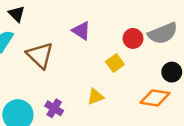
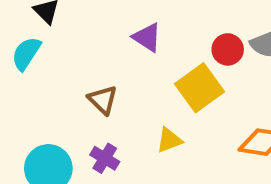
brown triangle: (40, 55) -> (103, 100), moved, size x0.7
yellow square: (115, 63) -> (199, 88), size x1.6

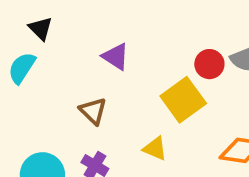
purple triangle: (147, 37) -> (116, 57), moved
yellow triangle: (169, 140) -> (155, 149), turned 44

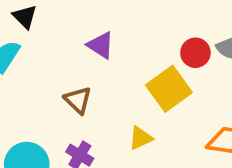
yellow triangle: (155, 149) -> (140, 138), turned -48

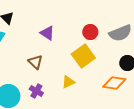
red circle: (195, 53) -> (90, 32), moved

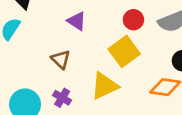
yellow triangle: (68, 82) -> (104, 86), size x1.6

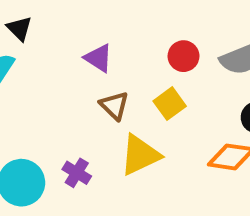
yellow square: (124, 51) -> (170, 104), size x0.7
brown triangle: (61, 59) -> (114, 106), moved

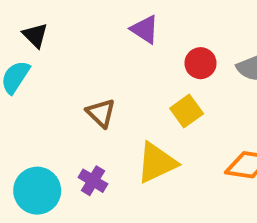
purple triangle: (98, 58) -> (145, 29), moved
brown triangle: (114, 106) -> (101, 113), moved

